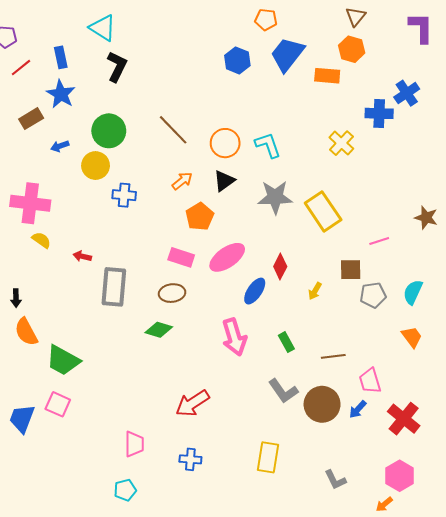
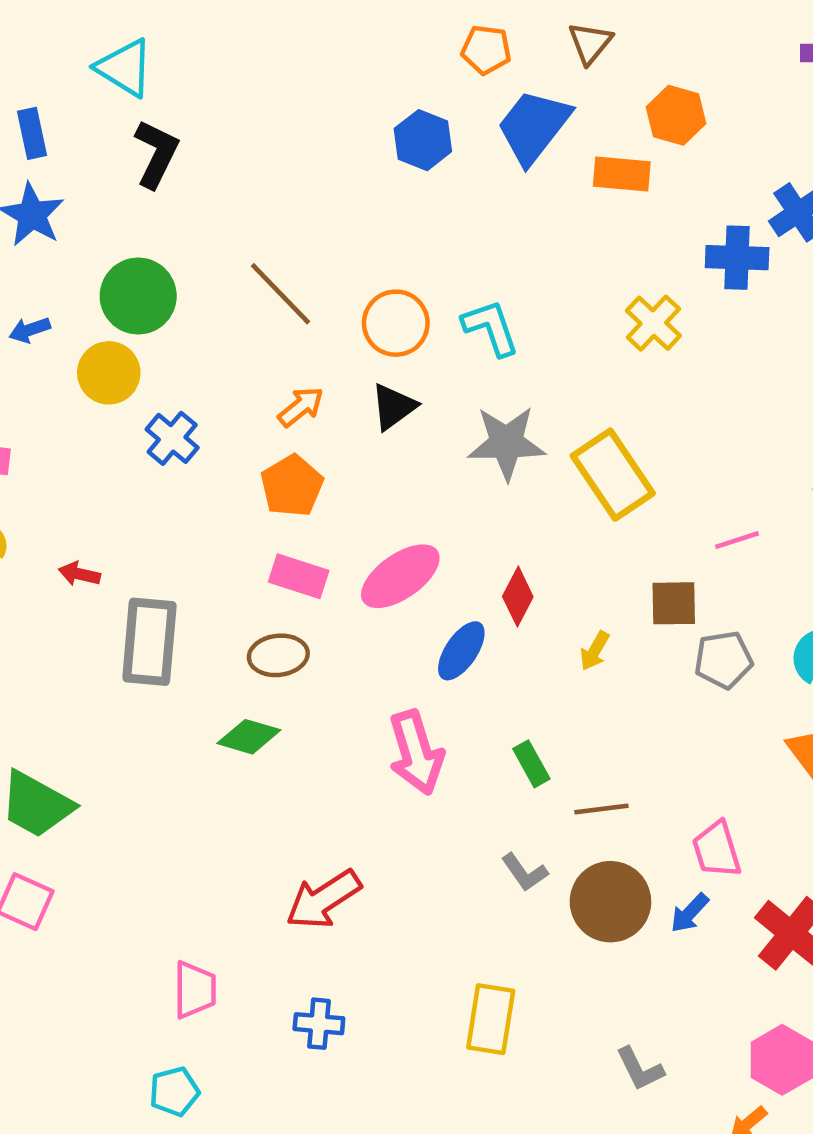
brown triangle: (356, 17) -> (590, 43), moved
blue cross: (124, 195) -> (172, 438), turned 35
orange pentagon: (200, 217) -> (292, 486), moved
brown line: (333, 356) -> (601, 809), moved
gray L-shape: (283, 391) -> (525, 872), size x0.7

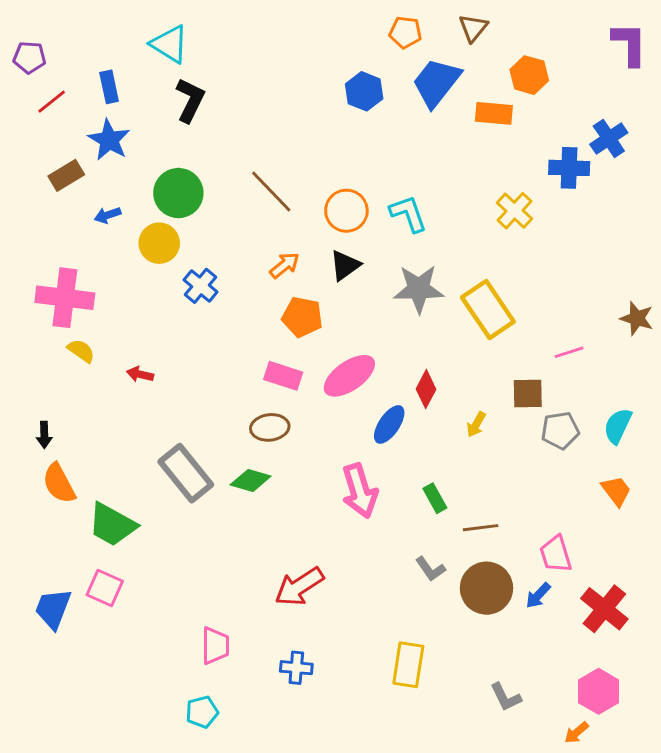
orange pentagon: (292, 486) -> (302, 317), moved, turned -30
gray rectangle: (149, 642) -> (186, 473), moved, turned -44

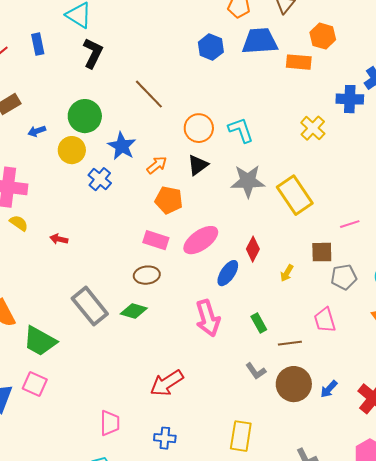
blue trapezoid: (436, 82) -> (260, 41), turned 48
blue star: (109, 140) -> (122, 146), moved
brown line: (271, 192) -> (149, 94), moved
pink trapezoid: (556, 554) -> (325, 320), moved

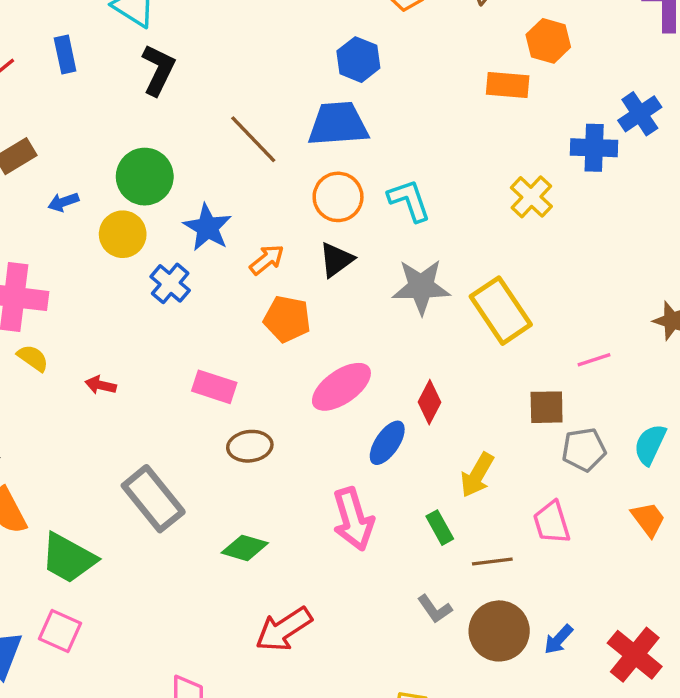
blue trapezoid: (260, 41) -> (338, 124), moved
pink rectangle: (156, 240) -> (214, 387), moved
yellow arrow: (287, 273) -> (477, 475), moved, size x1.5
green diamond: (134, 311) -> (245, 548), moved

